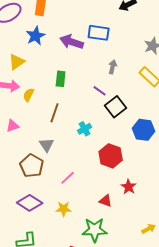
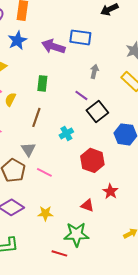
pink line: (68, 178) -> (44, 172), moved, turned 70

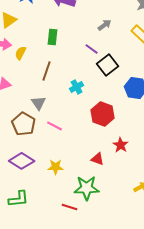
gray arrow: (94, 71) -> (105, 25), turned 40

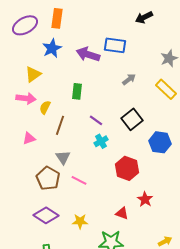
purple line: (92, 49) -> (96, 120), moved
brown line: (47, 71) -> (60, 125), moved

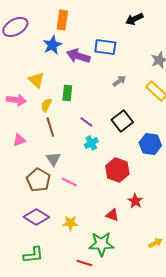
orange rectangle: (57, 18) -> (62, 20), moved
blue star: (52, 48) -> (52, 45), moved
yellow triangle: (33, 74) -> (36, 80), moved, turned -42
yellow semicircle: (45, 107) -> (46, 105), moved
brown line: (60, 125) -> (50, 127), turned -36

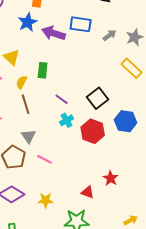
gray arrow: (119, 81) -> (110, 35), moved
red hexagon: (117, 170) -> (93, 131), moved

